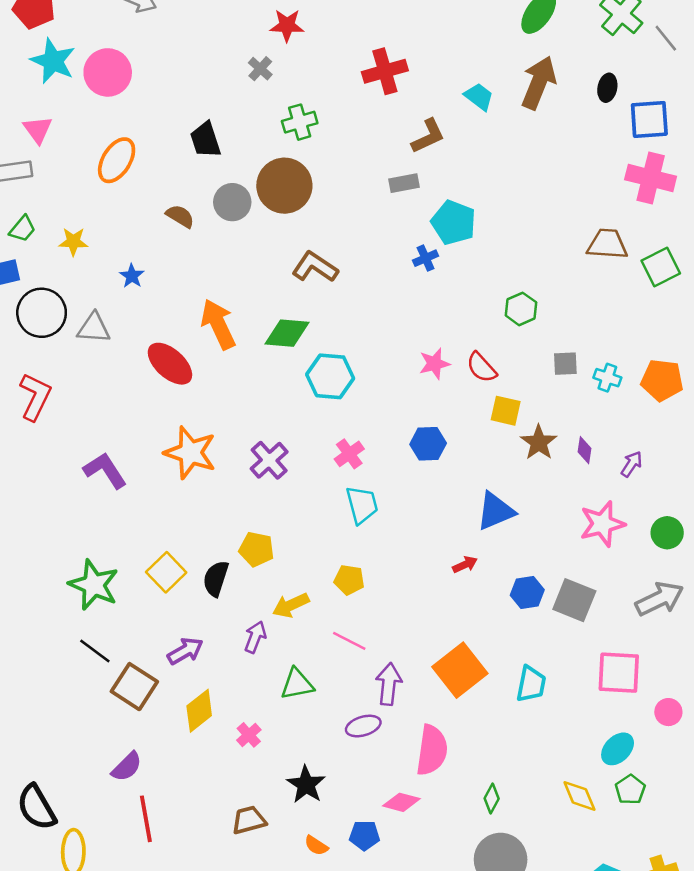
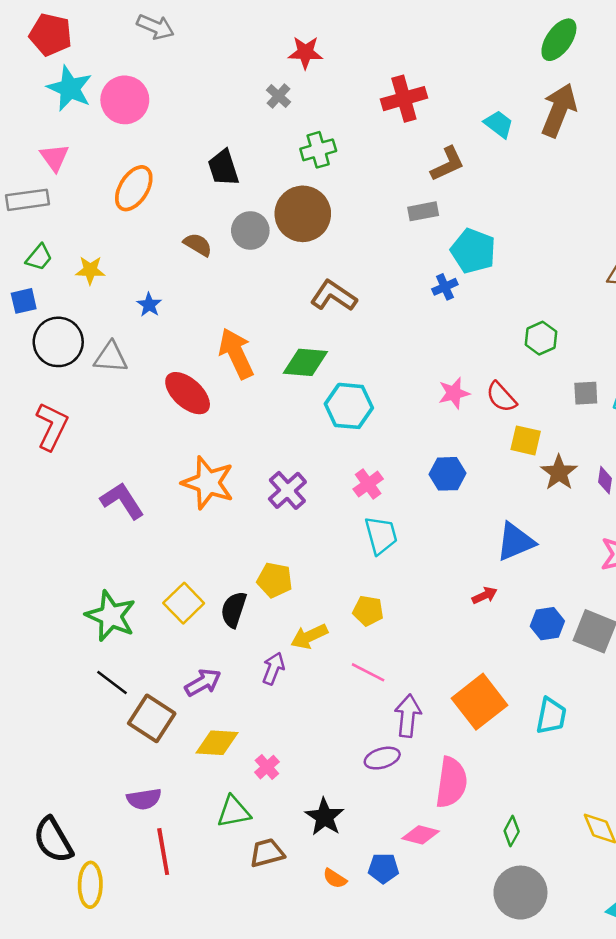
green triangle: (297, 684) -> (234, 812), moved
yellow diamond: (199, 711) -> (217, 743), turned 42
purple semicircle: (127, 767) -> (144, 799), turned 36

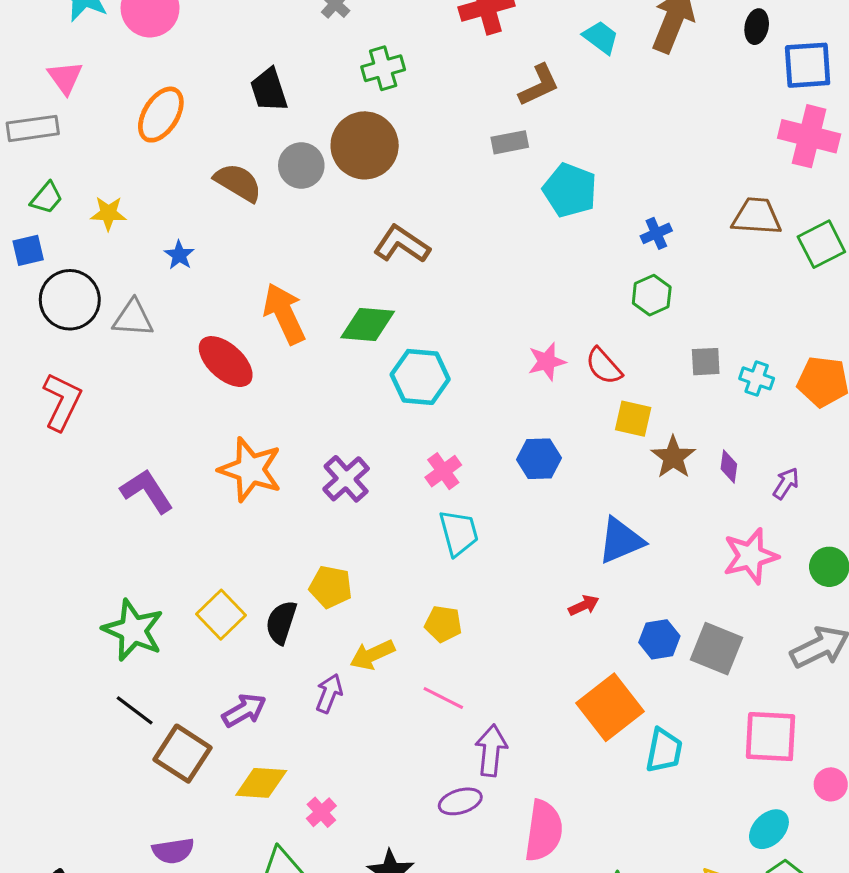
brown semicircle: (198, 245) -> (238, 182), size x1.4
blue cross: (445, 287) -> (656, 233), moved
orange square: (480, 702) -> (610, 707), moved

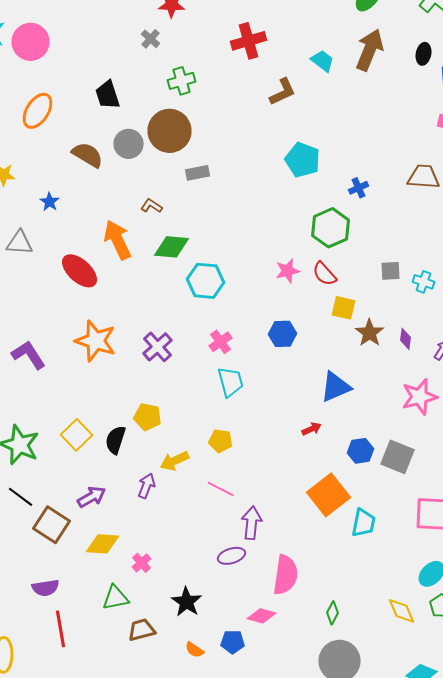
gray rectangle: (510, 142) -> (198, 173), moved
brown L-shape: (402, 244) -> (152, 206), moved, size x0.6
green hexagon: (652, 295) -> (330, 228), moved, size x1.5

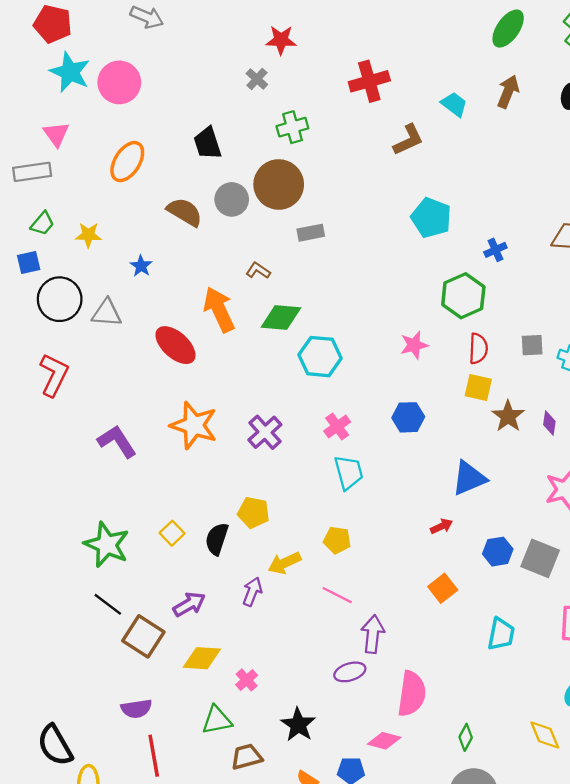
brown arrow: (370, 50) -> (508, 92), size x0.7
red semicircle: (324, 274) -> (478, 349), moved, turned -136
yellow square: (76, 435) -> (172, 533), size x0.7
orange square: (328, 495) -> (443, 588), moved, size x0.6

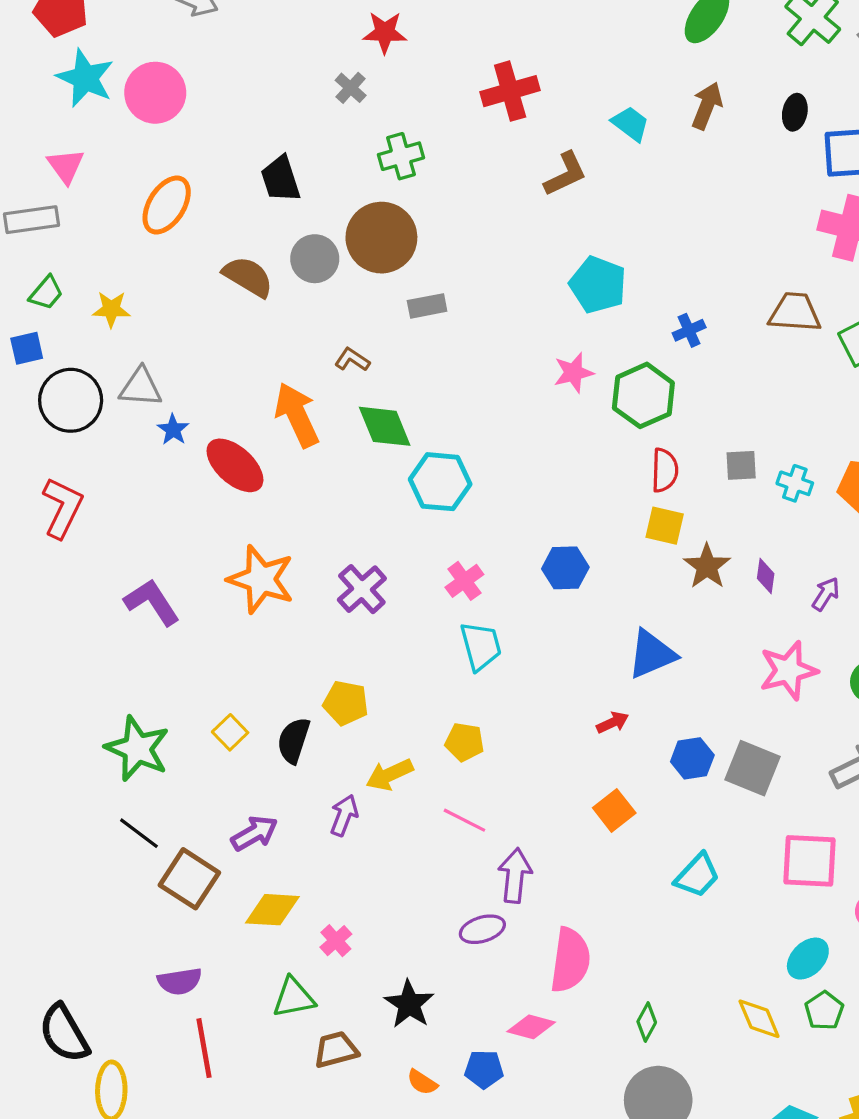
blue star: (141, 266) -> (173, 430), moved
gray triangle: (107, 313) -> (141, 387), moved
green diamond: (281, 318) -> (385, 426), turned 63
pink star: (414, 345) -> (574, 373), moved
cyan trapezoid: (501, 634) -> (697, 876), turned 32

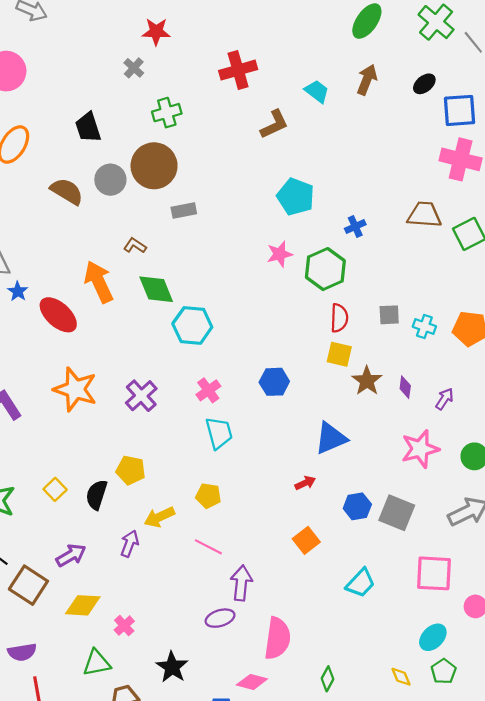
black ellipse: (795, 112) -> (424, 84), turned 40
yellow diamond: (759, 1019) -> (401, 677), size x0.7

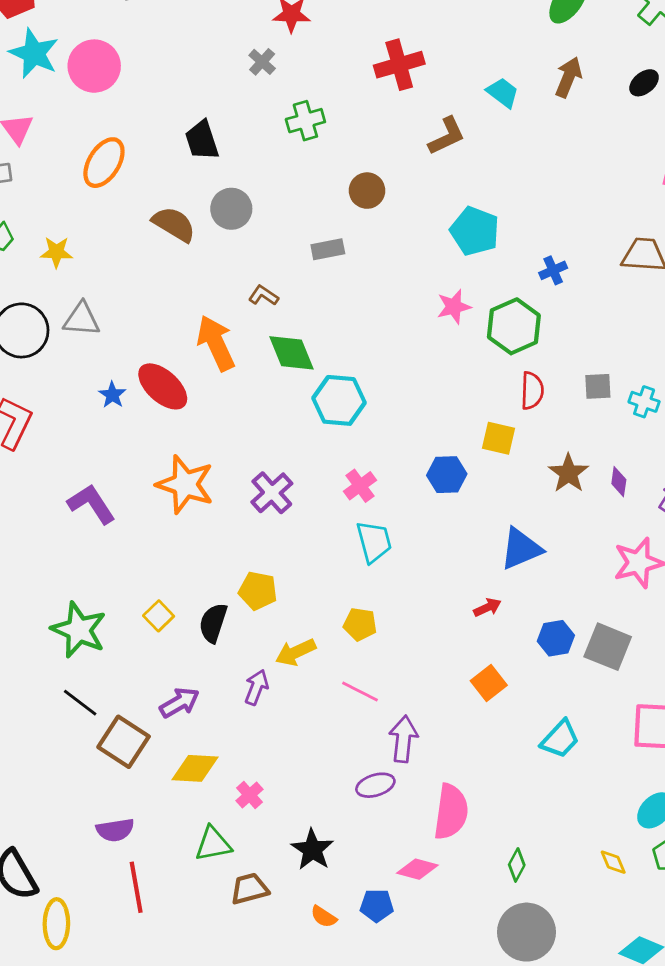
brown circle: (154, 166) -> (367, 191), moved, size x0.6
blue star: (18, 291) -> (112, 395), moved
yellow square: (339, 354) -> (499, 438), moved

